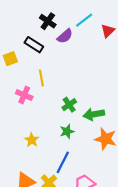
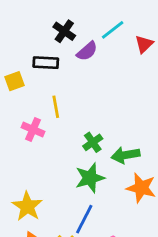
black rectangle: (34, 45) -> (46, 63), turned -30
green star: (67, 131) -> (90, 178), size x1.5
yellow star: (32, 140) -> (27, 206), moved, size x1.5

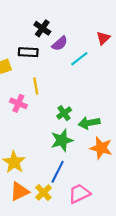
cyan line: (113, 30) -> (79, 59), moved

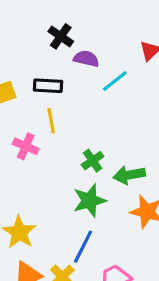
purple semicircle: (60, 44) -> (86, 59), turned -126
black rectangle: (28, 52) -> (48, 86), moved

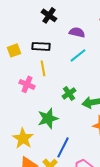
purple semicircle: (86, 59) -> (77, 32), moved
cyan line: (115, 81) -> (78, 55), moved
green star: (89, 200) -> (48, 118), moved

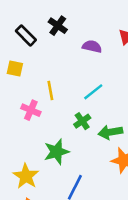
black rectangle: (41, 46) -> (26, 35), moved, turned 42
yellow square: (14, 50) -> (15, 69), turned 32
cyan line: (78, 55) -> (93, 92), moved

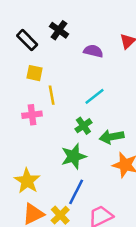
yellow square: (15, 69) -> (34, 73), moved
pink cross: (31, 110) -> (32, 115), turned -30
green star: (57, 152) -> (74, 156), moved

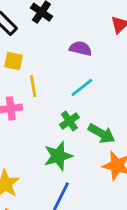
purple semicircle: (93, 51) -> (81, 48), moved
green arrow: (112, 137) -> (101, 134), turned -140

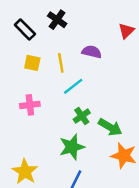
yellow line: (33, 86) -> (61, 63), moved
cyan line: (82, 87) -> (73, 86), moved

